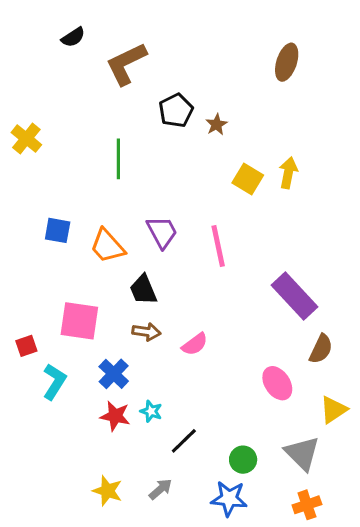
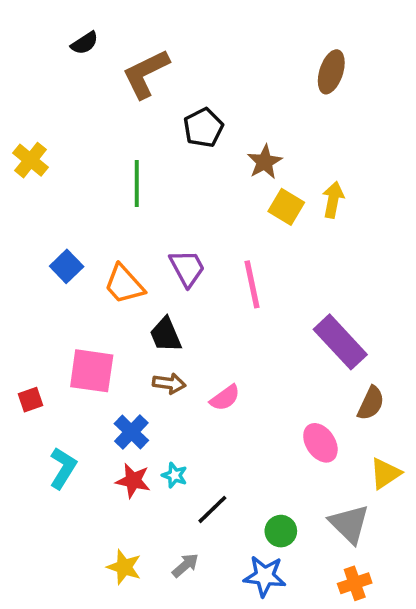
brown star: (217, 124) -> (265, 162), moved, size x1.4
blue square: (58, 230) -> (67, 266), turned 36
cyan L-shape: (54, 382) -> (63, 468), moved

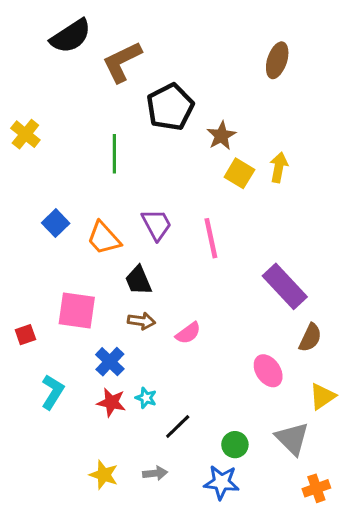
black semicircle: (85, 43) -> (71, 36), size x1.8
black pentagon: (203, 128) -> (170, 107), size x1.4
gray arrow: (185, 565) -> (155, 473), turned 35
orange cross: (355, 583) -> (316, 488), moved

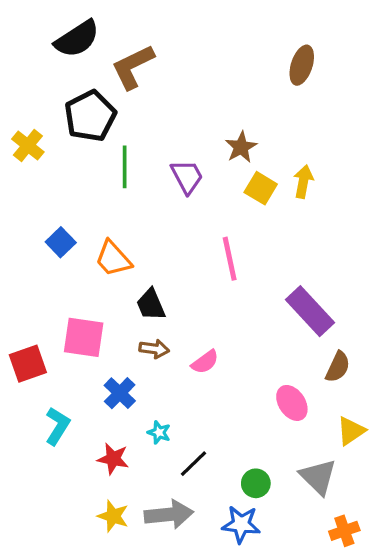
black pentagon: (170, 107) -> (90, 116), moved
purple trapezoid: (157, 225) -> (187, 177), moved
red square: (25, 335) -> (28, 364), size x1.6
red star: (111, 402) -> (113, 459), moved
gray arrow: (155, 473) -> (169, 514), size x1.8

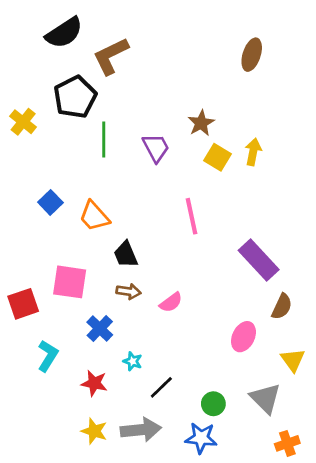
pink ellipse: (292, 403) -> (243, 337), turned 60
yellow triangle: (351, 431) -> (293, 360), turned -32

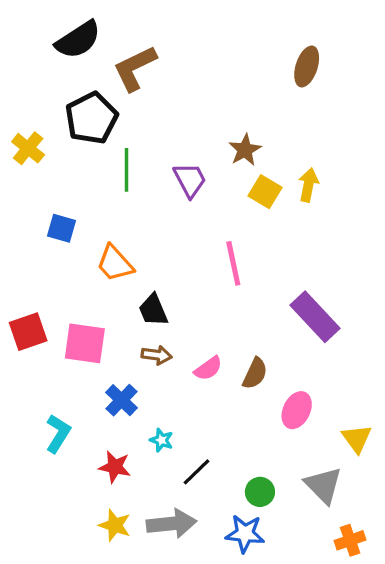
blue square: (50, 202) -> (61, 228), moved, turned -30
red square: (23, 304) -> (28, 332), moved
brown semicircle: (282, 307) -> (255, 373), moved

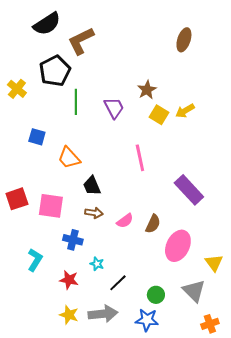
yellow arrow: (308, 185) -> (185, 111), turned -132
blue cross: (121, 400) -> (73, 240), turned -30
pink ellipse: (297, 410) -> (178, 246), size x1.4

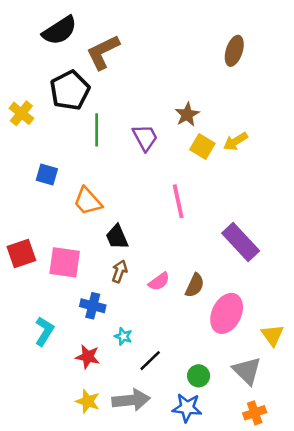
brown arrow: (94, 213) -> (120, 271), turned -78
orange cross: (210, 324) -> (255, 413), moved

